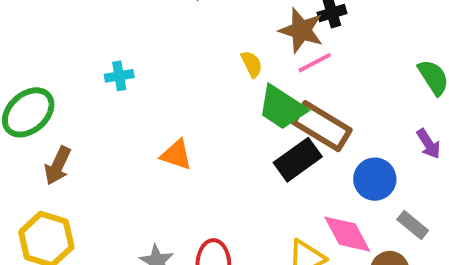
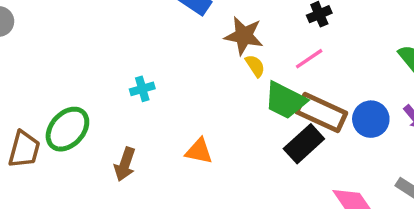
brown star: (301, 30) -> (244, 36), moved
brown arrow: (58, 166) -> (125, 164), moved
blue circle: (375, 179) -> (371, 119), moved

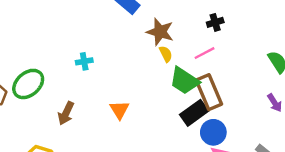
brown rectangle: (321, 113) -> (209, 92), turned 36
blue circle: (371, 119) -> (213, 132), moved
orange triangle: (199, 151) -> (119, 110), turned 40

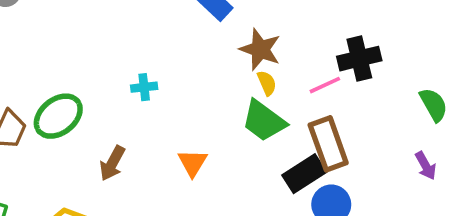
black cross: (215, 22) -> (359, 59), moved, size x1.6
green trapezoid: (184, 81) -> (264, 121), moved

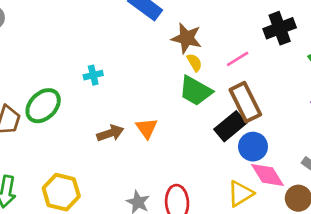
black cross: (359, 59) -> (280, 28), moved
cyan cross: (144, 87) -> (93, 75), moved
brown arrow: (112, 163) -> (110, 133), moved, turned -130

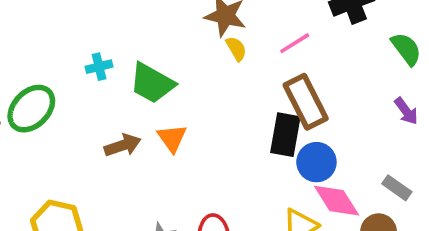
green trapezoid: (196, 91) -> (152, 83), moved
black rectangle: (230, 126) -> (285, 135), turned -40

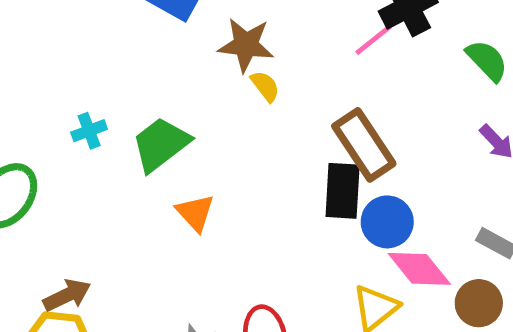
pink line: (295, 43) -> (373, 40), moved
green trapezoid: (152, 83) -> (161, 144), turned 120
brown arrow: (123, 145) -> (67, 295), moved

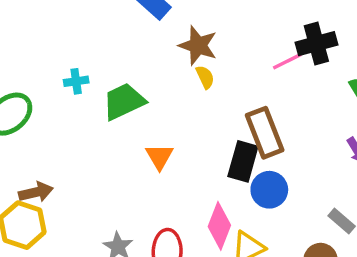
orange triangle: (195, 213) -> (159, 156), moved
pink diamond: (419, 269) -> (219, 226), moved, turned 48

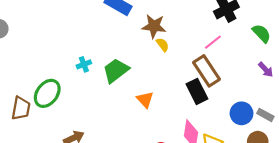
pink line: (287, 61) -> (213, 42), moved
black rectangle: (243, 161) -> (197, 91), turned -30
blue circle: (269, 190) -> (242, 113), moved

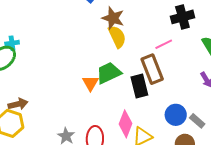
yellow semicircle: (162, 45) -> (117, 37), size x1.6
cyan cross: (84, 64) -> (12, 43), moved
green trapezoid: (116, 70) -> (109, 73), moved

